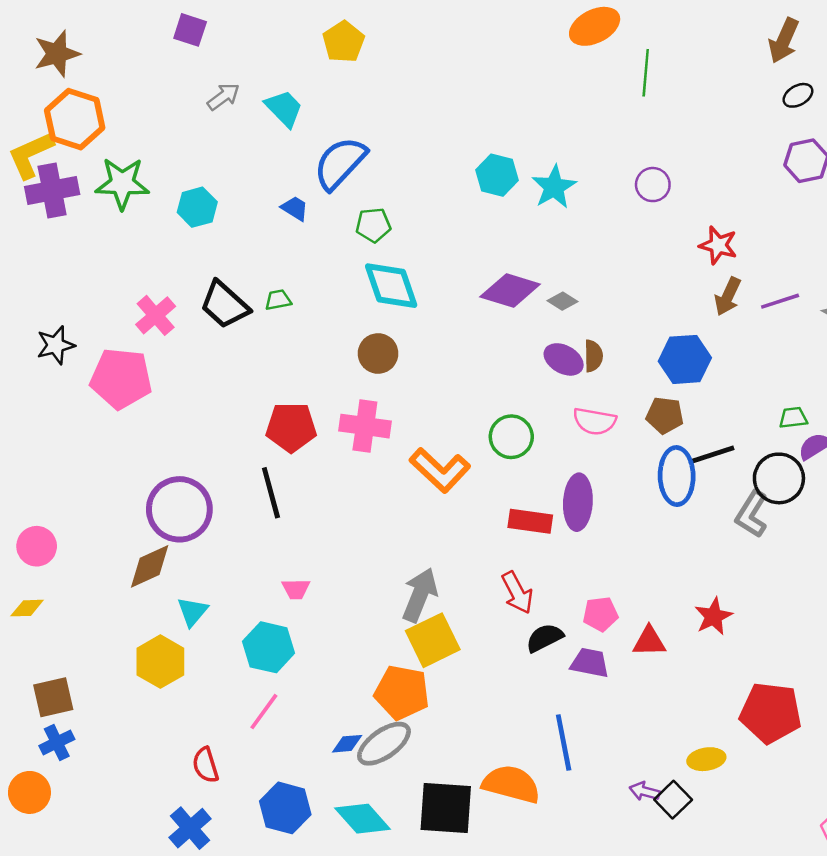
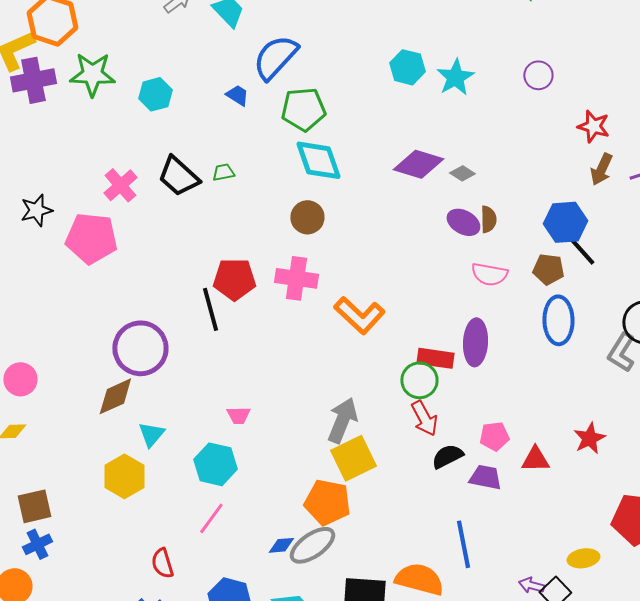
green pentagon: (373, 225) -> (303, 109), size x1.5
green circle: (511, 437) -> (419, 380), moved
black line: (712, 455) -> (580, 249), moved, turned 66
black line: (271, 493) -> (210, 309), moved

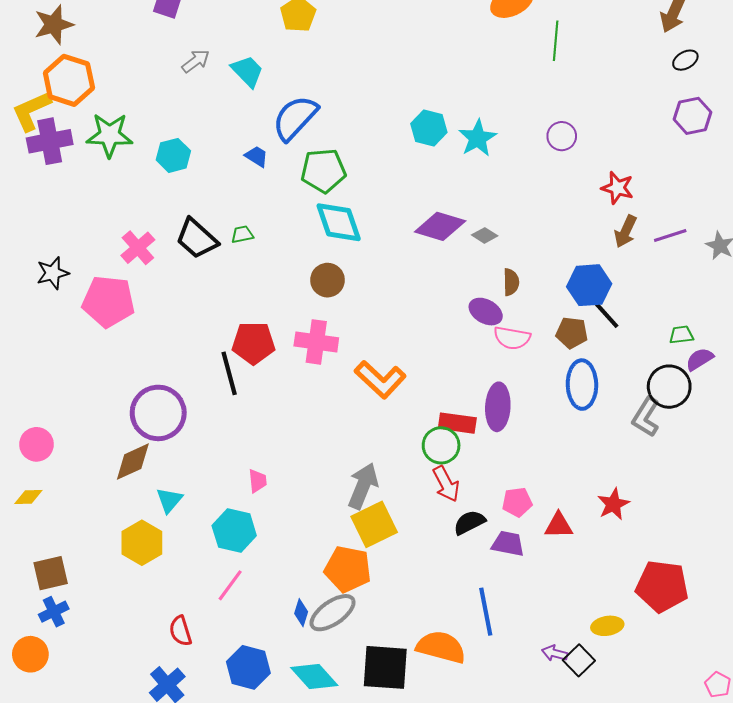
purple ellipse: (463, 222) -> (486, 312), moved
pink trapezoid: (238, 415) -> (258, 481), turned -95
blue diamond: (281, 545) -> (301, 613), turned -68

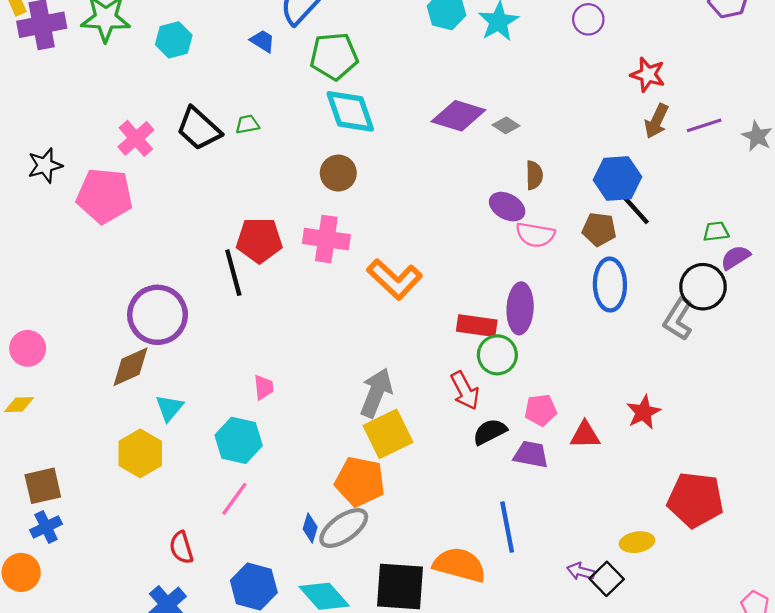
green circle: (441, 445) -> (497, 355), moved

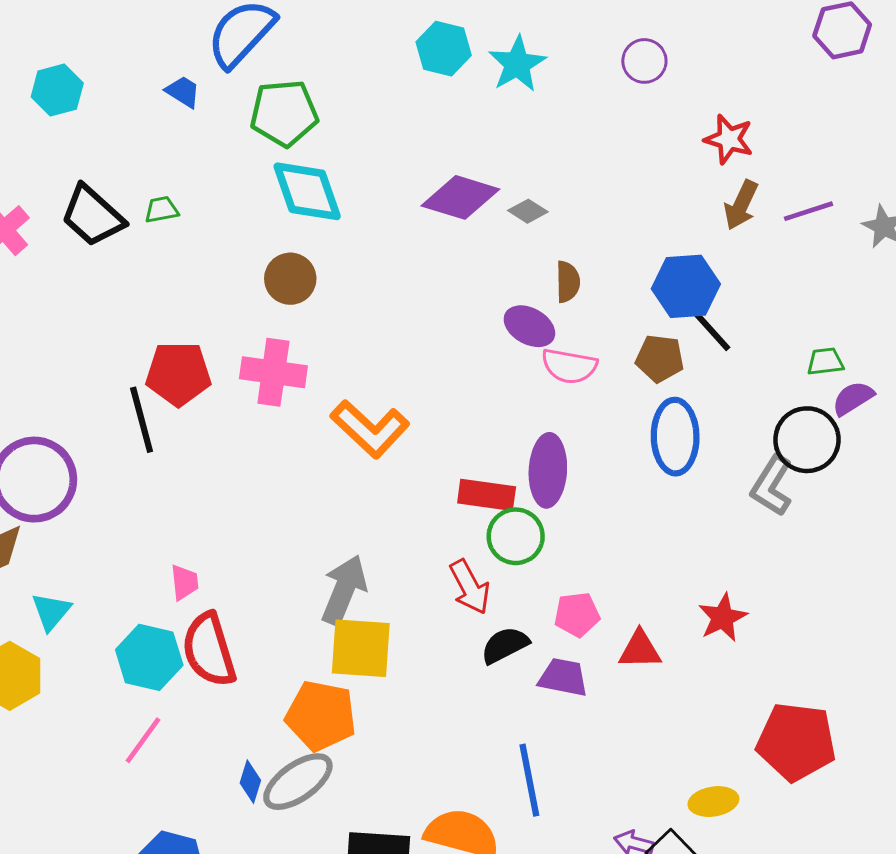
yellow square: (388, 434) -> (361, 648), turned 30
red semicircle: (181, 548) -> (209, 650), moved, size x1.6

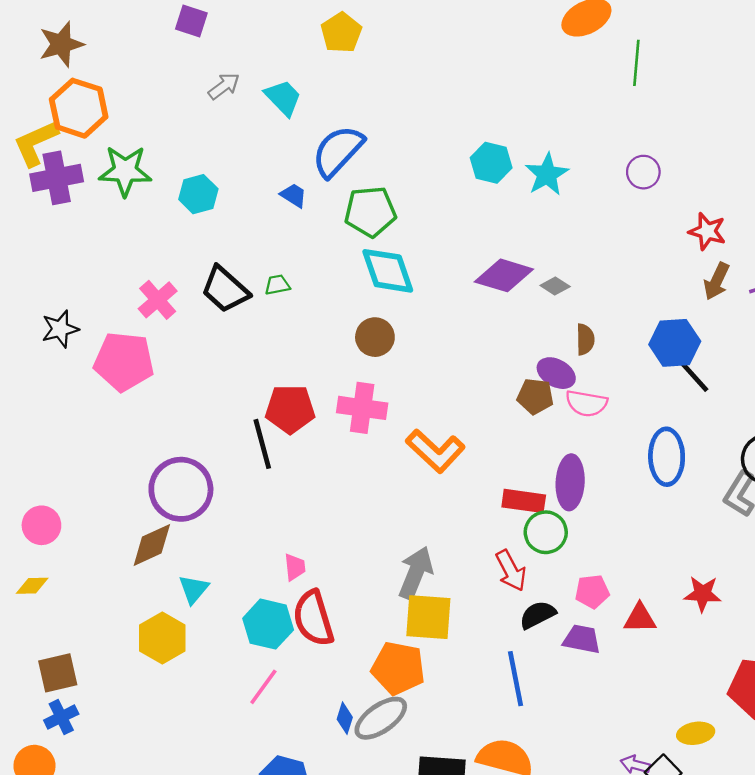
brown pentagon: (660, 358) -> (535, 396), moved
red star: (723, 618) -> (703, 594), turned 30
blue line: (529, 780) -> (516, 679), moved

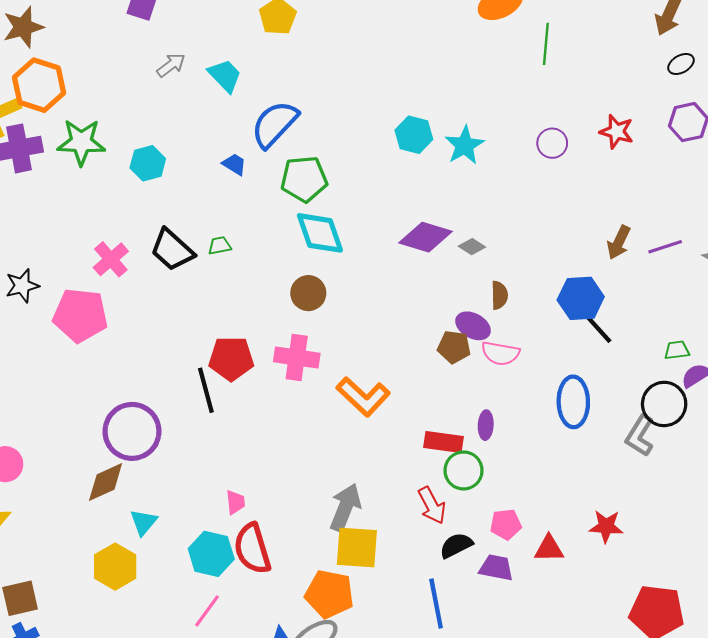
red star: (707, 231) -> (617, 132), moved
purple ellipse: (570, 482) -> (486, 425), size x0.6

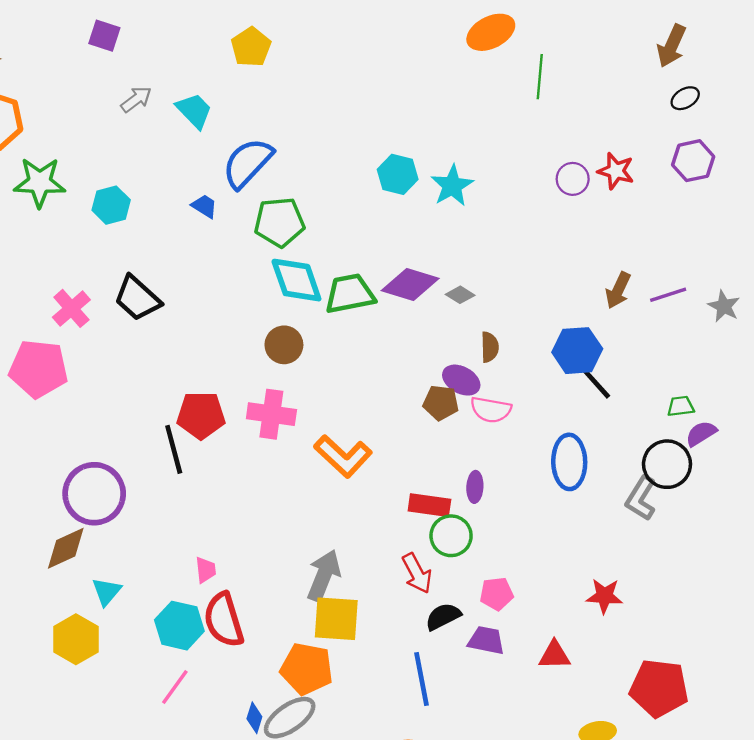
purple circle: (552, 143) -> (573, 179), moved
green trapezoid: (220, 246) -> (350, 294), moved, size x2.0
red triangle: (549, 549) -> (554, 655), moved

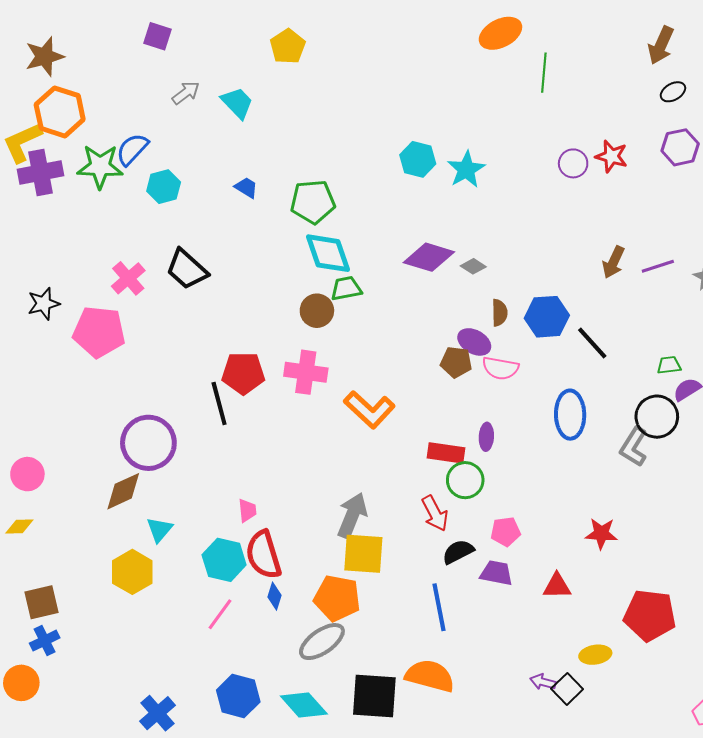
blue semicircle: (248, 163) -> (132, 149), moved, size x0.7
green trapezoid: (350, 294) -> (346, 288), moved, size x0.7
blue hexagon: (577, 351) -> (547, 317), moved
blue diamond: (254, 718) -> (275, 596), moved

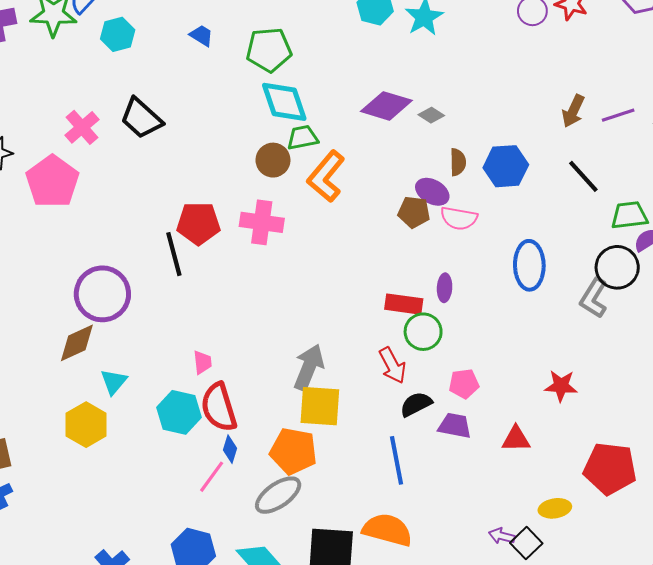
pink pentagon: (99, 332) -> (52, 182), turned 30
black line: (592, 343) -> (583, 176), moved
green trapezoid: (669, 365) -> (629, 215), size x1.5
orange L-shape: (369, 410) -> (326, 176), moved, turned 87
pink line: (220, 614) -> (212, 477), moved

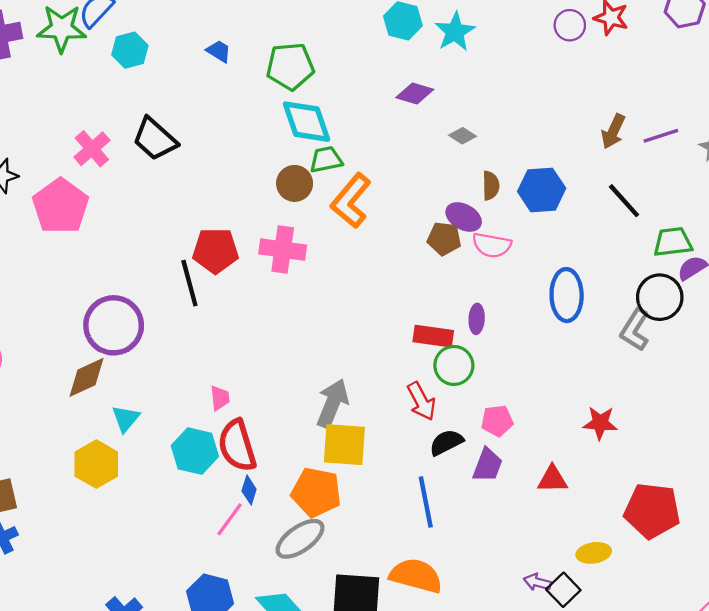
purple diamond: (386, 106) -> (415, 93), moved, size x0.7
purple trapezoid: (455, 426) -> (487, 465), turned 100

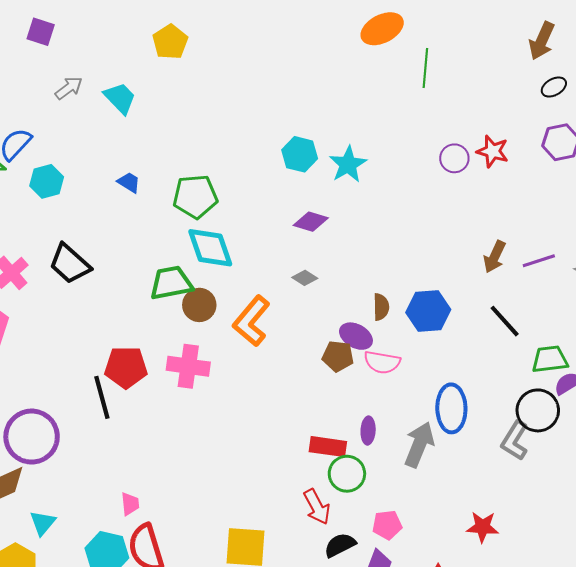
gray diamond: (463, 136) -> (305, 278), moved
green trapezoid: (326, 160) -> (171, 283), moved, size x1.4
gray arrow: (333, 403) -> (419, 445), moved

